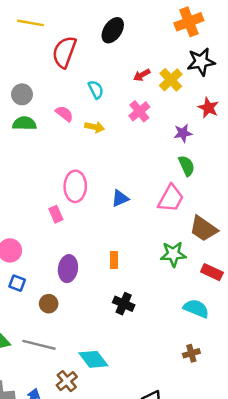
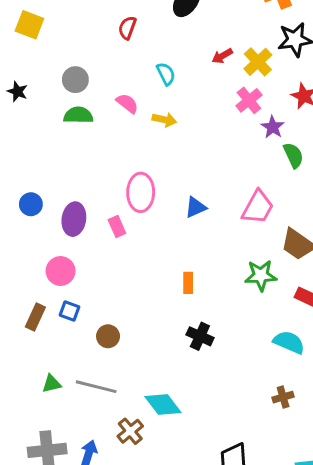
red semicircle: (64, 52) -> (127, 28), size x0.6
pink cross: (139, 111) -> (249, 100), moved
purple star: (183, 133) -> (273, 127), turned -30
green semicircle: (187, 166) -> (293, 155), moved
purple ellipse: (68, 269) -> (74, 219), moved

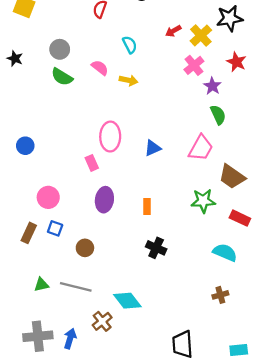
green semicircle: (78, 115) -> (62, 77), turned -150
green semicircle: (293, 155) -> (218, 115), moved
purple ellipse: (74, 219) -> (104, 200), moved

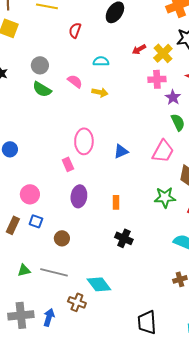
cyan semicircle: (130, 45) -> (101, 61), turned -63
pink cross: (194, 65) -> (157, 79), turned 36
brown cross: (102, 321) -> (77, 302), turned -30

